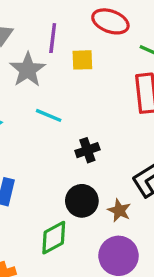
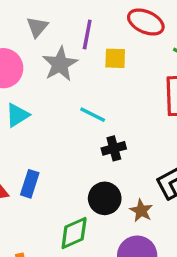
cyan line: (49, 115) -> (93, 115), moved

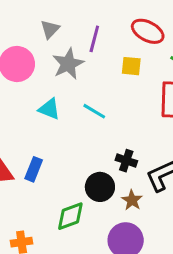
yellow square: (115, 58) -> (131, 66), moved
cyan triangle: (17, 115) -> (49, 109), moved, turned 50
black cross: (114, 148) -> (126, 161), moved, turned 30

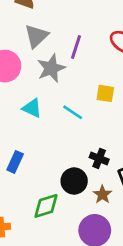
gray triangle: (50, 29) -> (36, 36), size x1.4
yellow square: (131, 66) -> (105, 93), moved

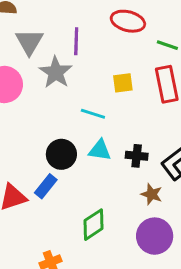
cyan triangle: (32, 108) -> (100, 150), moved
blue rectangle: (15, 162) -> (46, 186), turned 30
black circle: (74, 181) -> (61, 154), moved

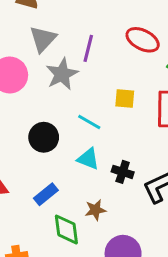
black circle: (61, 154) -> (44, 137), moved
blue rectangle: (46, 186) -> (46, 194), moved
brown star: (152, 194) -> (95, 210), moved, turned 30
green diamond: (94, 225) -> (66, 229), turned -76

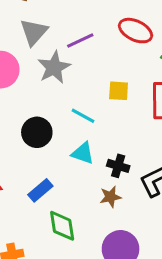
purple line: (88, 48) -> (80, 40), turned 52
brown star: (95, 210) -> (110, 197), moved

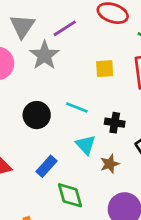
cyan line: (83, 116) -> (77, 107), moved
cyan triangle: (83, 153) -> (86, 145), moved, turned 35
black cross: (118, 166) -> (115, 123), moved

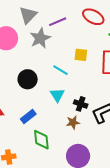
cyan line: (77, 107) -> (60, 70), moved
black cross: (115, 123) -> (81, 104), moved
cyan triangle: (86, 145) -> (57, 95), moved

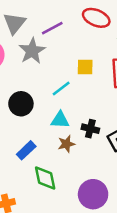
cyan line: (60, 70) -> (61, 89), turned -63
cyan triangle: (57, 95) -> (60, 120), turned -49
brown star: (73, 122) -> (66, 144), moved

